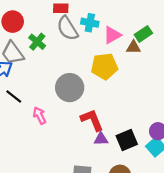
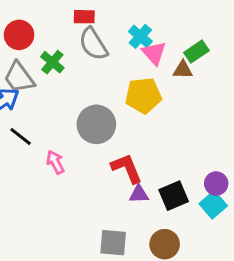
cyan cross: (90, 23) -> (140, 36), moved, turned 30
pink triangle: (112, 35) -> (154, 53), turned -42

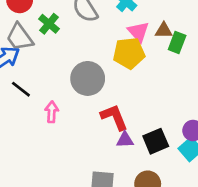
green rectangle: (196, 52) -> (177, 42), moved, turned -35
pink triangle: (154, 53) -> (138, 32), moved
pink arrow: (55, 162) -> (52, 112), turned 30

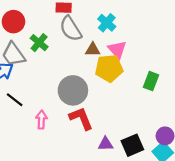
brown triangle: (164, 30) -> (93, 50), moved
green rectangle: (177, 42) -> (151, 81), moved
red L-shape: (114, 117) -> (81, 118), moved

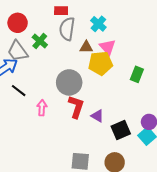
gray semicircle: (71, 29) -> (67, 29), turned 40
red L-shape: (81, 118) -> (76, 107), turned 40
purple triangle: (106, 144) -> (97, 116), moved, turned 32

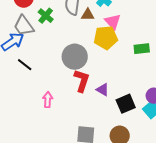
brown triangle: (86, 47) -> (88, 15), moved
green rectangle: (137, 74) -> (142, 49), turned 63
pink arrow: (42, 108) -> (48, 100), moved

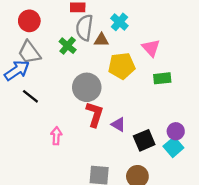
green cross: (46, 16) -> (68, 46), moved
pink triangle: (113, 22) -> (151, 48), moved

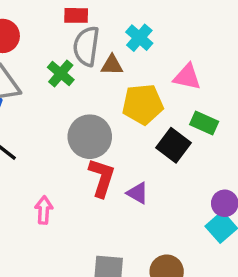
pink triangle: (151, 48) -> (187, 77), turned -36
green rectangle: (162, 78) -> (204, 123), turned 30
black square: (144, 140) -> (173, 145), moved, turned -30

